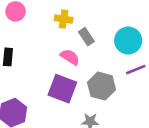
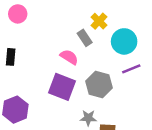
yellow cross: (64, 19) -> (99, 21), moved, turned 35

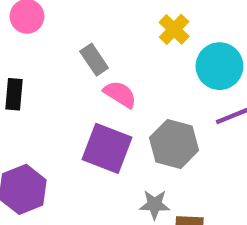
gray rectangle: (85, 38) -> (94, 60), moved

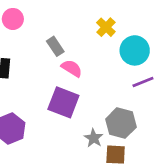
gray hexagon: (174, 144) -> (121, 123), moved
gray star: (155, 205) -> (94, 138), turned 30

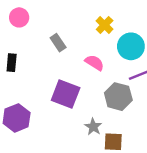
pink semicircle: (72, 68) -> (94, 63), moved
gray hexagon: (121, 123) -> (118, 97), moved

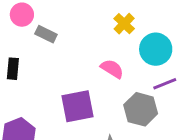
gray rectangle: (58, 43) -> (46, 34), moved, turned -30
purple square: (66, 94) -> (78, 106), turned -32

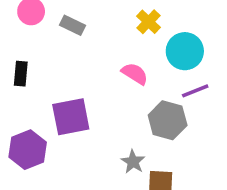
gray rectangle: (46, 34) -> (73, 25), moved
purple square: (78, 106) -> (71, 117), moved

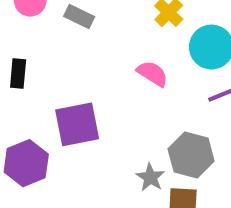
gray hexagon: (168, 120) -> (191, 155), moved

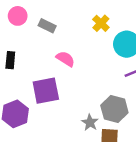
pink semicircle: (152, 74) -> (65, 59), moved

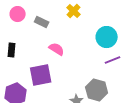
yellow cross: (101, 23) -> (74, 11), moved

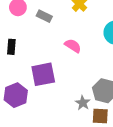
pink semicircle: (57, 49) -> (73, 46), moved

